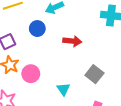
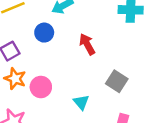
red arrow: (72, 41) -> (87, 44), turned -120

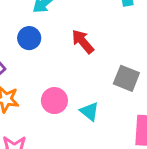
pink circle: (41, 87) -> (54, 101), moved

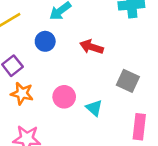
red arrow: (83, 42) -> (91, 47), turned -35

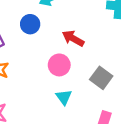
pink circle: (64, 97) -> (59, 65), moved

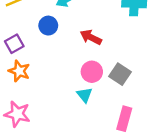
pink circle: (59, 65) -> (92, 72), moved

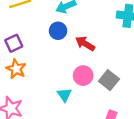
blue circle: (48, 26) -> (58, 31), moved
cyan triangle: (85, 95) -> (64, 95), moved

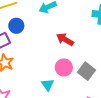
blue circle: (58, 31) -> (16, 26), moved

